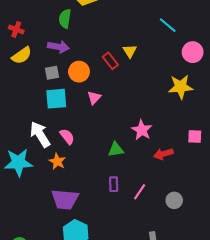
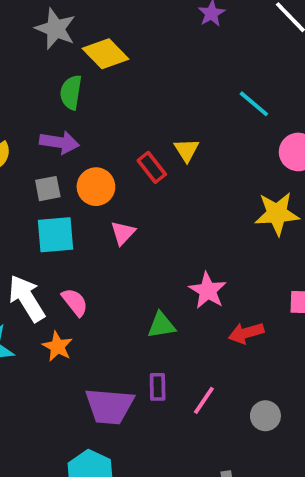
purple trapezoid: (65, 199) -> (109, 406), moved

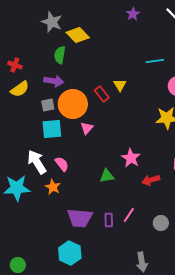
cyan line: (254, 104) -> (155, 61), turned -48
orange circle: (96, 187) -> (73, 104), size x1.5
purple rectangle: (158, 387) -> (109, 220), moved

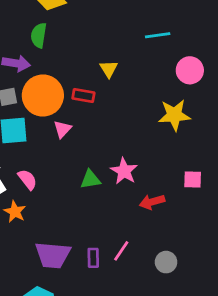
green semicircle: (60, 55) -> (39, 35), moved
red rectangle: (102, 94) -> (83, 96), moved, turned -42
green triangle: (107, 176) -> (90, 179), moved

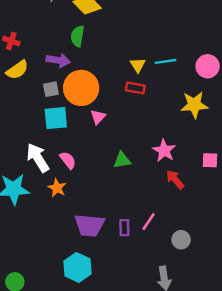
cyan line: (158, 35) -> (165, 61), moved
red rectangle: (83, 96) -> (135, 88), moved
pink star: (124, 171) -> (164, 151), moved
red arrow: (152, 202) -> (175, 179), turned 65
gray circle: (166, 262) -> (181, 240), moved

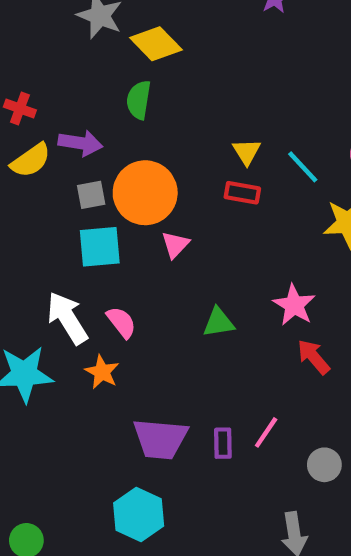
purple arrow: (58, 60) -> (80, 143), moved
cyan line: (165, 61) -> (303, 167), moved, turned 55

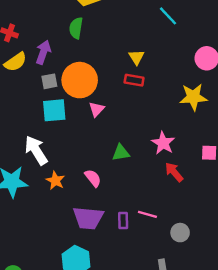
purple arrow: (80, 143) -> (43, 52), turned -80
cyan line: (303, 167) -> (168, 16), moved
pink semicircle: (121, 322) -> (93, 178), moved
pink line: (266, 432) -> (147, 214), turned 72

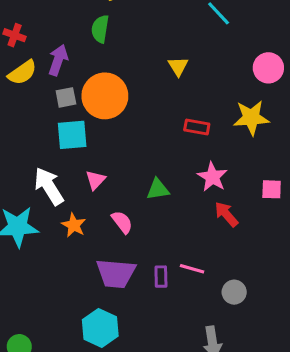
red rectangle: (134, 80) -> (197, 127), moved
pink triangle: (97, 109) -> (96, 180), moved

